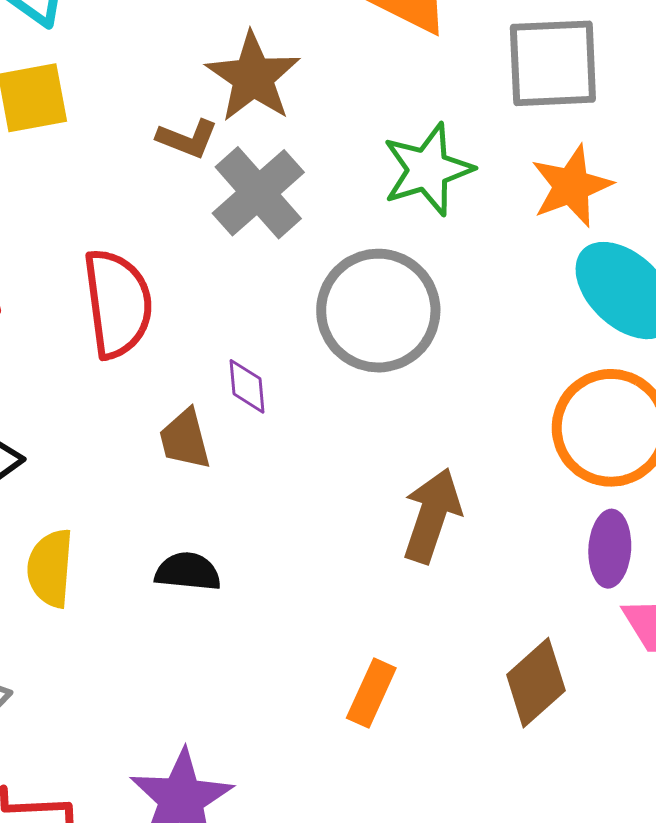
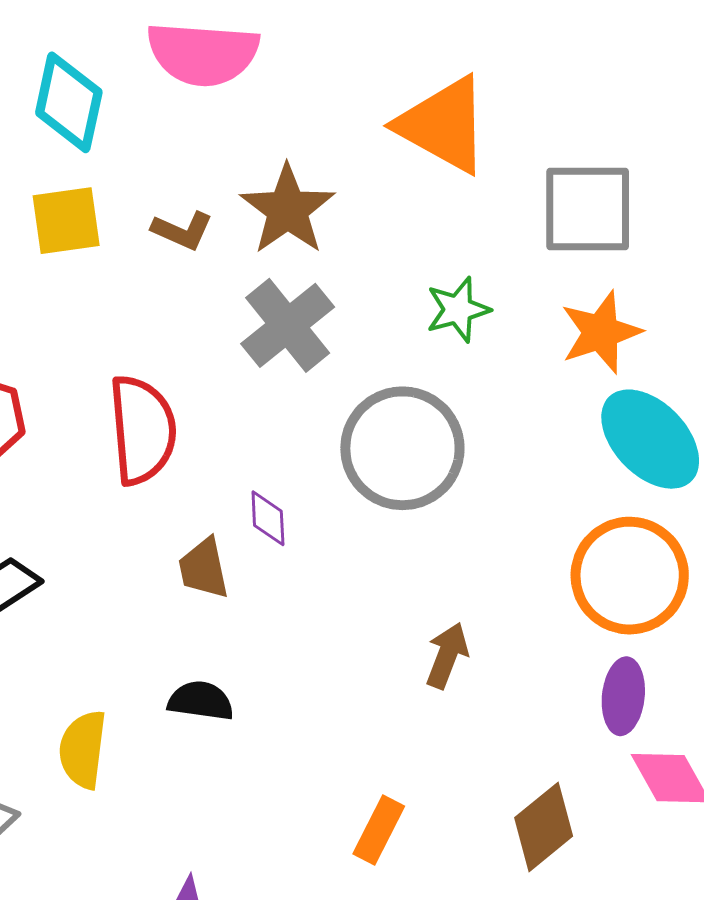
brown L-shape: (187, 139) -> (182, 231), moved
green star: (428, 169) -> (458, 309), size x0.7
brown arrow: (432, 516) -> (447, 655), size x0.7
yellow semicircle: (50, 568) -> (83, 750), moved

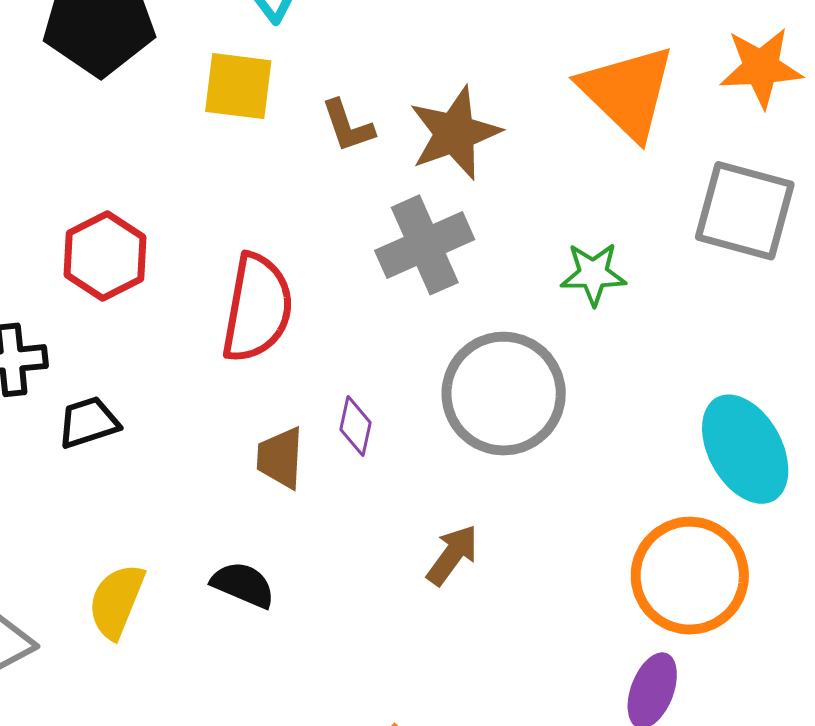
brown L-shape: (182, 231) -> (348, 126), turned 32
orange star: (601, 332) -> (761, 68), moved
brown arrow: (447, 655) -> (452, 555), moved

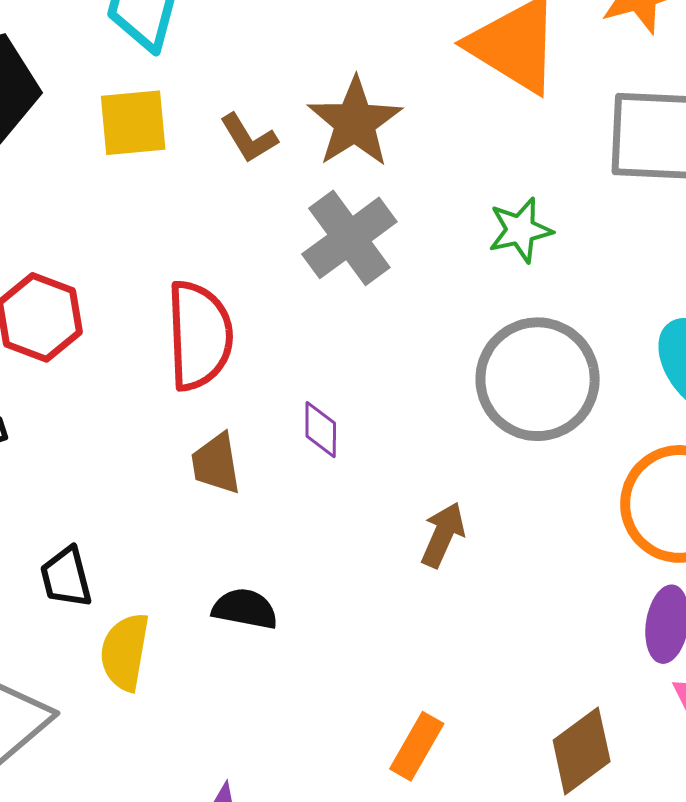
gray circle: (504, 394) -> (538, 379), moved
black trapezoid: (88, 422) -> (66, 577), moved, turned -74
brown trapezoid: (280, 458) -> (216, 464), moved

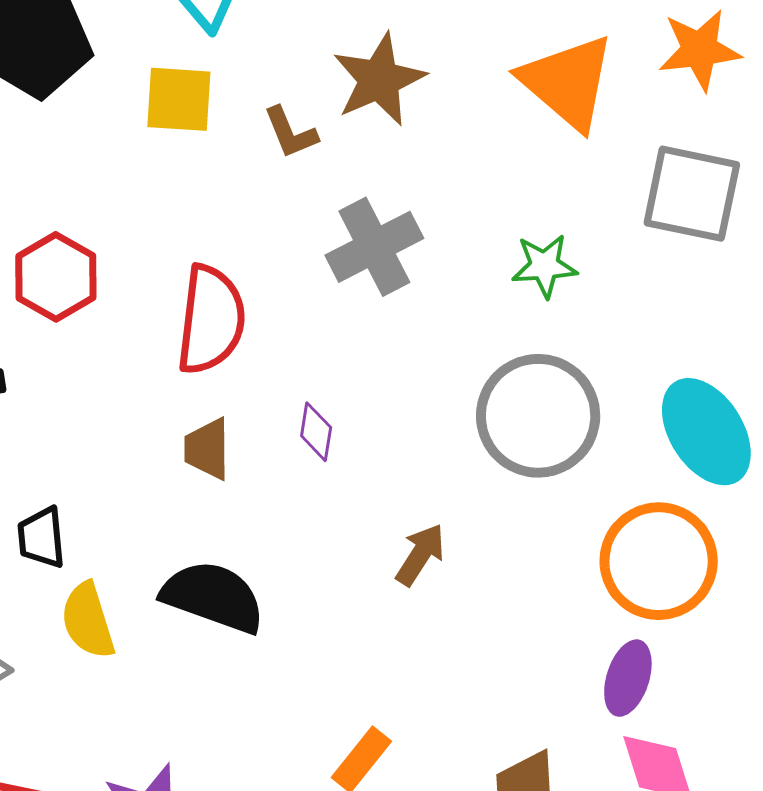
brown star: (355, 122) -> (379, 80), moved
black semicircle: (245, 609) -> (213, 597), size x1.6
yellow semicircle: (125, 652) -> (88, 621), turned -36

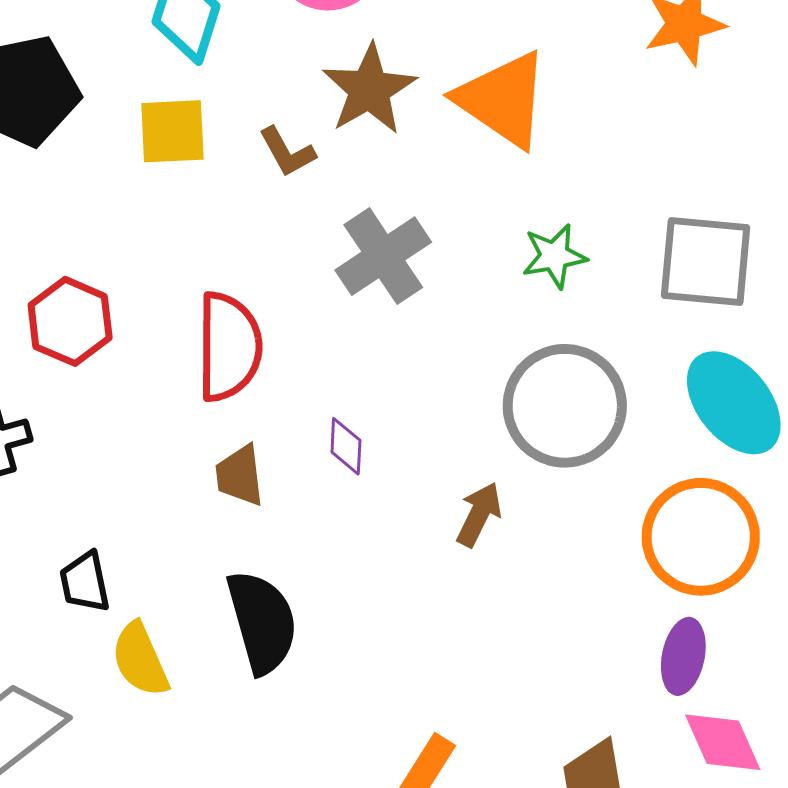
orange triangle: (568, 82) -> (503, 99), moved
gray square: (692, 194) -> (706, 262), moved
brown arrow: (420, 555) -> (479, 514), moved
black semicircle: (213, 597) -> (262, 622), turned 61

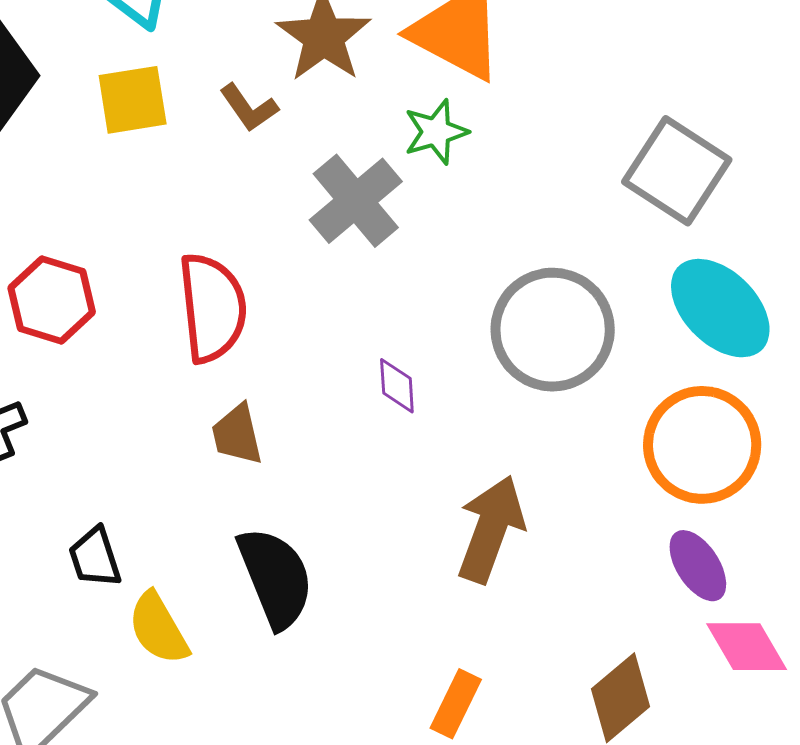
green star: (554, 256) -> (436, 132), moved
gray square: (706, 262) -> (677, 171), turned 34
purple diamond: (346, 446) -> (397, 386), moved
brown arrow: (479, 514) -> (491, 529), moved, size x1.6
purple ellipse: (683, 656) -> (698, 566), turned -38

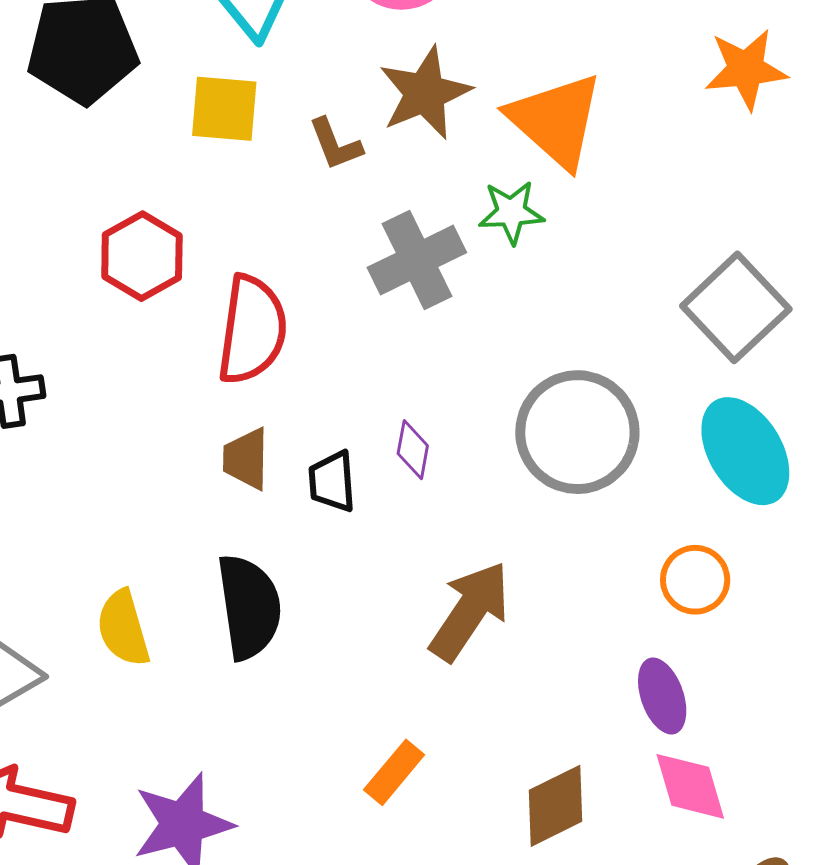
red hexagon: (52, 300) -> (142, 256), moved
orange circle: (702, 445) -> (695, 580), size x0.6
black trapezoid: (95, 557) -> (332, 482), moved

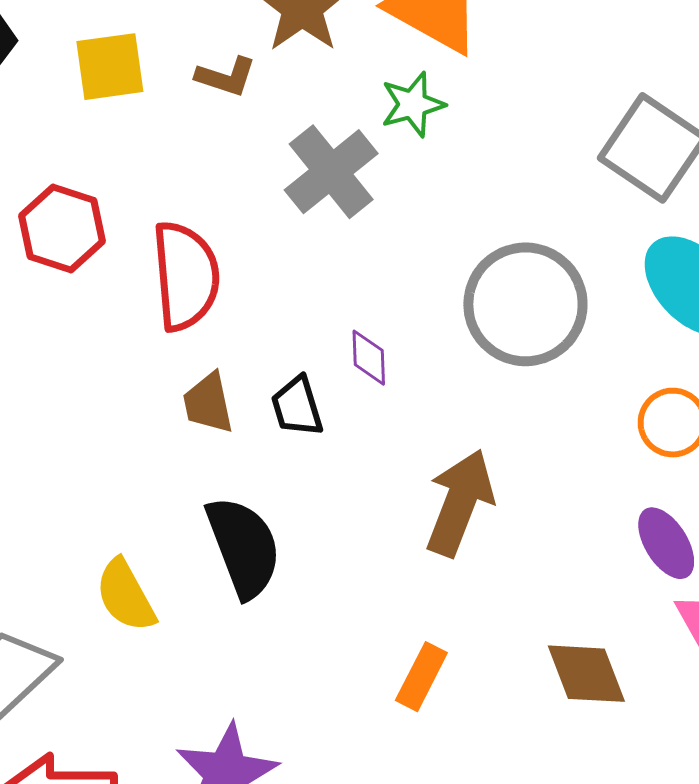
brown L-shape: (335, 144) -> (226, 77), turned -38
brown diamond: (556, 806) -> (586, 674), turned -72

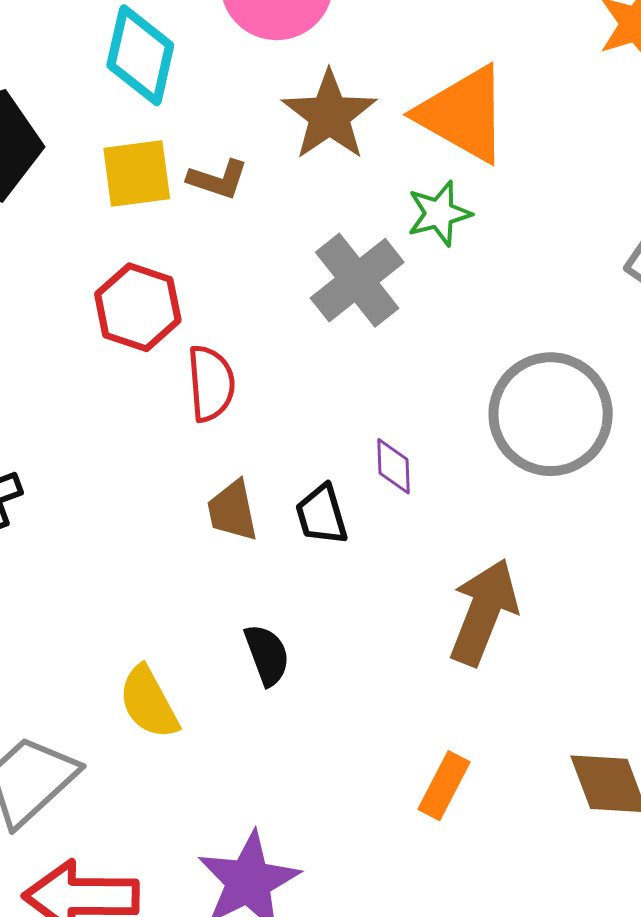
brown L-shape: (226, 77) -> (218, 179), moved
red hexagon: (62, 228) -> (138, 307), moved
red semicircle: (186, 276) -> (211, 383), size x0.7
black semicircle: (244, 547) -> (267, 655), size x0.6

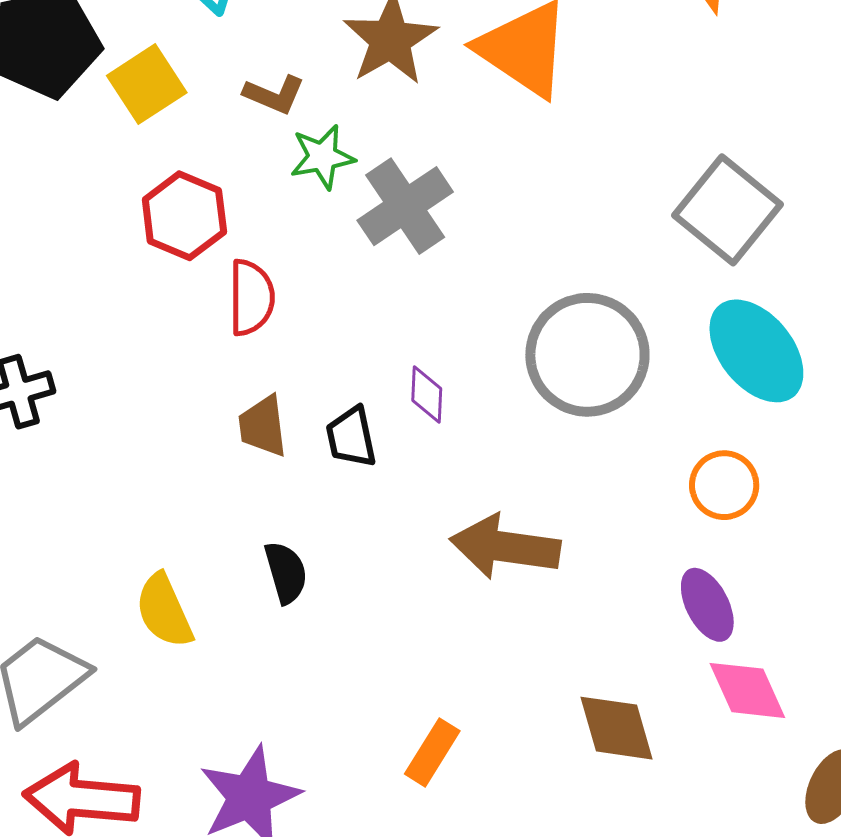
yellow square: (137, 173) -> (147, 84), moved, turned -30
green star: (439, 213) -> (322, 157), moved
brown arrow: (484, 612) -> (505, 547), turned -108
orange rectangle: (444, 786) -> (432, 752), moved

